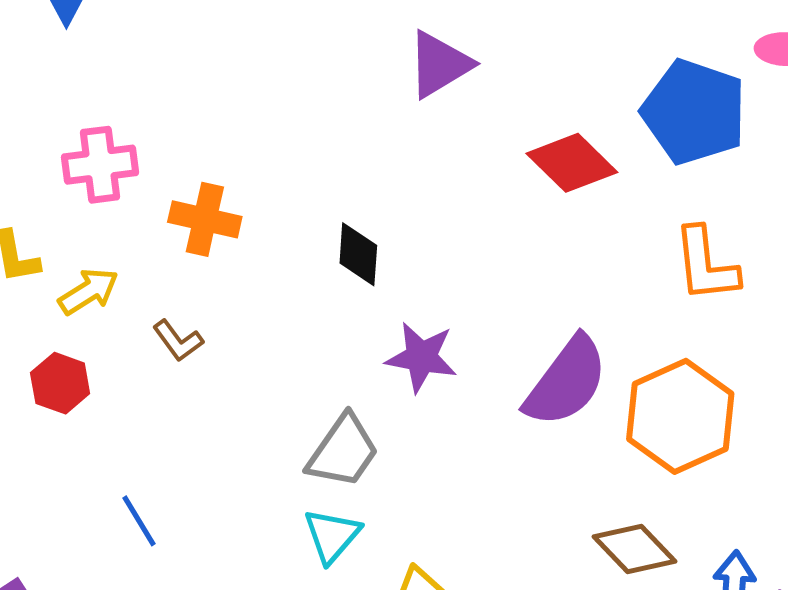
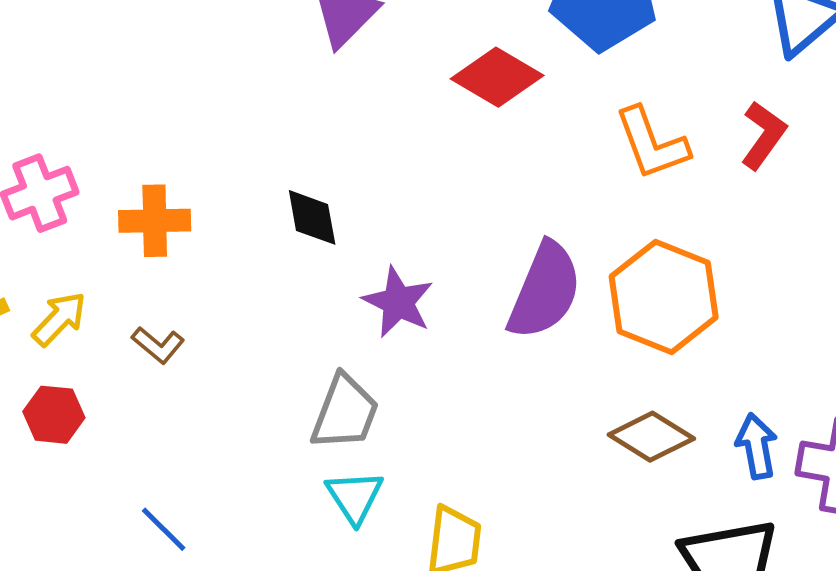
purple star: (421, 357) -> (398, 302), turned 30

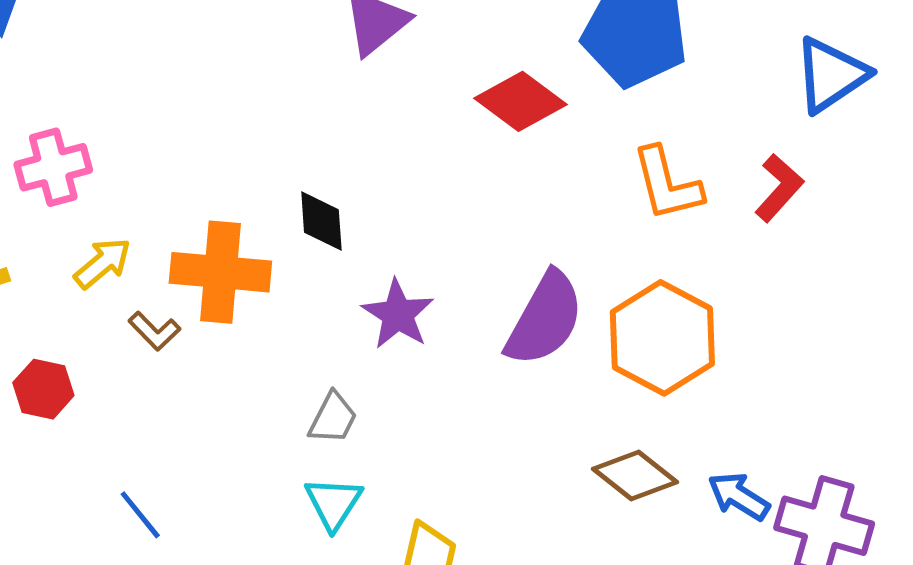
orange cross: (155, 221) -> (220, 272), moved, size x1.4
yellow arrow: (59, 319) -> (103, 263), moved
gray trapezoid: (345, 412) -> (333, 418), size x0.7
blue arrow: (757, 446) -> (739, 496), turned -54

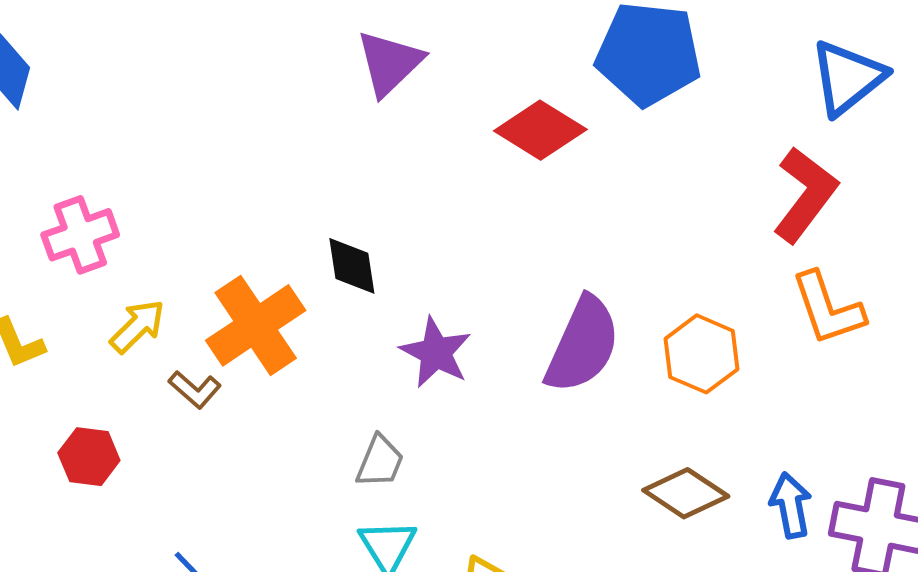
orange L-shape: (667, 184) -> (828, 308), moved
red L-shape: (779, 188) -> (805, 195), size x1.4
orange cross: (220, 272) -> (256, 325), turned -34
orange hexagon: (662, 338) -> (702, 354), size x0.7
blue arrow: (739, 496) -> (791, 505), turned 52

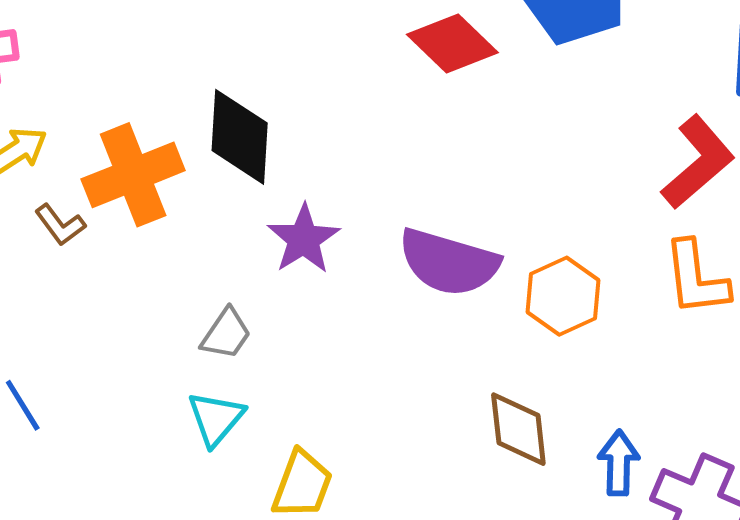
black diamond: (352, 266) -> (240, 137), size x1.5
purple semicircle: (583, 345) -> (449, 262), turned 70
brown diamond: (686, 493) -> (518, 429), turned 38

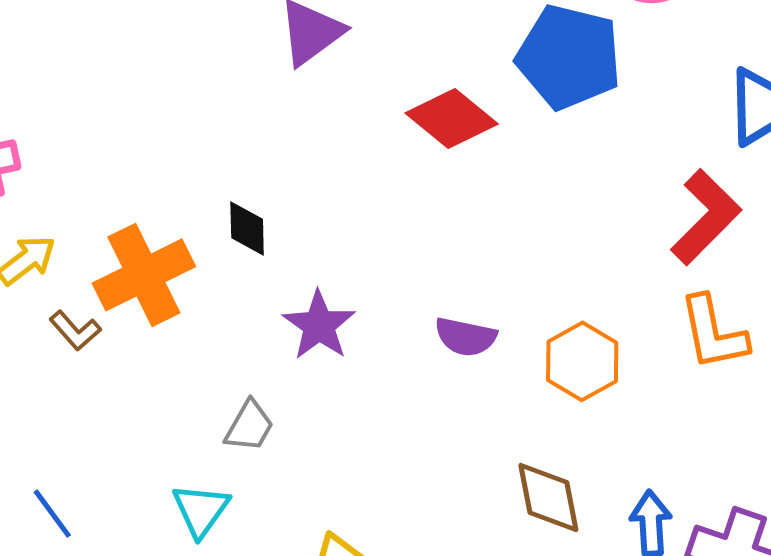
black diamond: (240, 137) -> (247, 228), size x0.6
purple semicircle: (449, 262) -> (466, 337), size x0.6
cyan triangle: (216, 418) -> (201, 510), moved

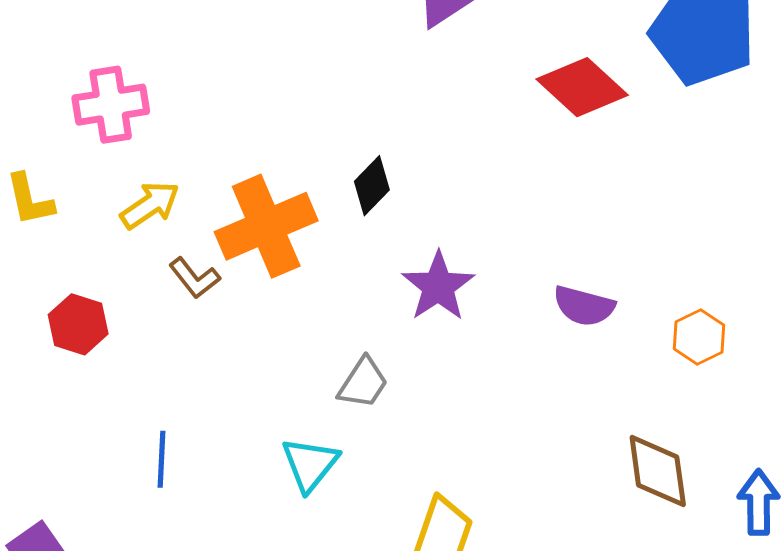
black diamond: (247, 228) -> (372, 186), turned 42
orange hexagon: (582, 361) -> (699, 337), size x0.7
blue line: (52, 514) -> (161, 459), turned 36

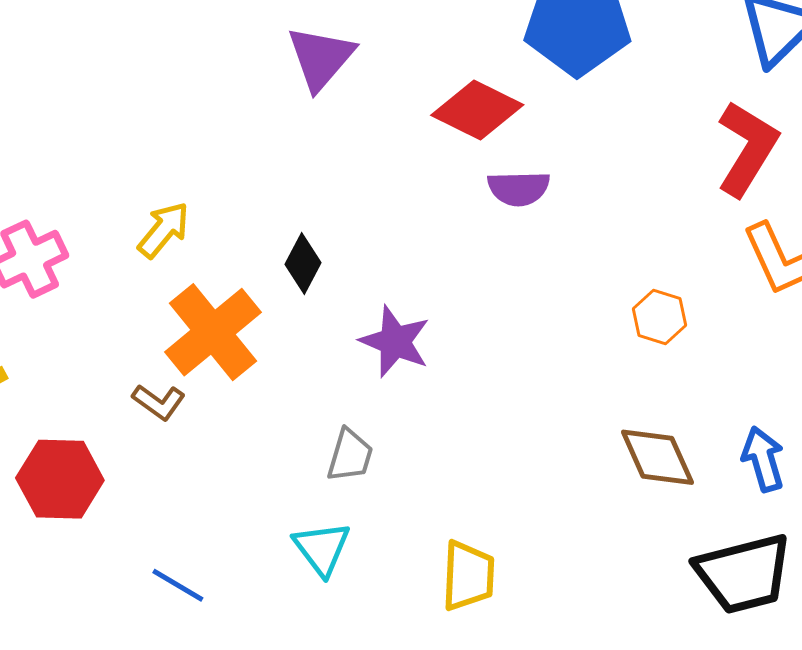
yellow arrow: (150, 205) -> (164, 230), moved
purple semicircle: (584, 306) -> (519, 188), moved
red hexagon: (78, 324) -> (60, 479), size x1.4
blue line: (161, 459) -> (178, 585), turned -46

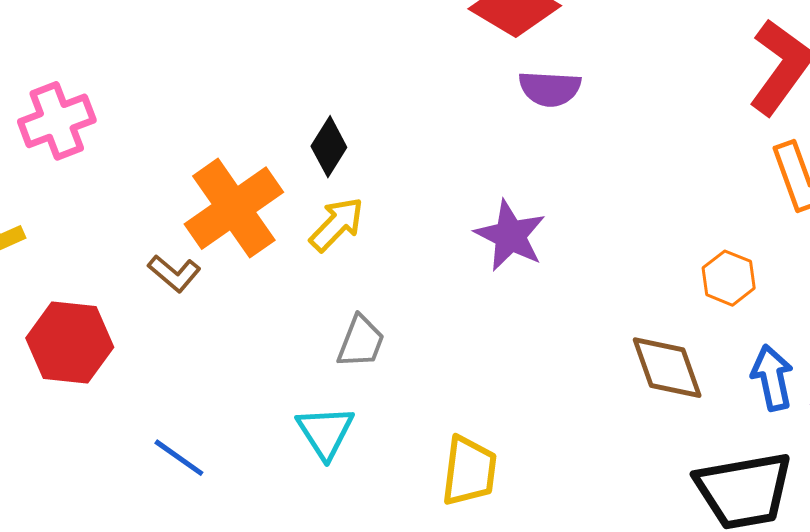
yellow arrow: (164, 230) -> (337, 224), moved
orange hexagon: (660, 317) -> (729, 278), moved
purple star: (395, 342) -> (510, 236), moved

